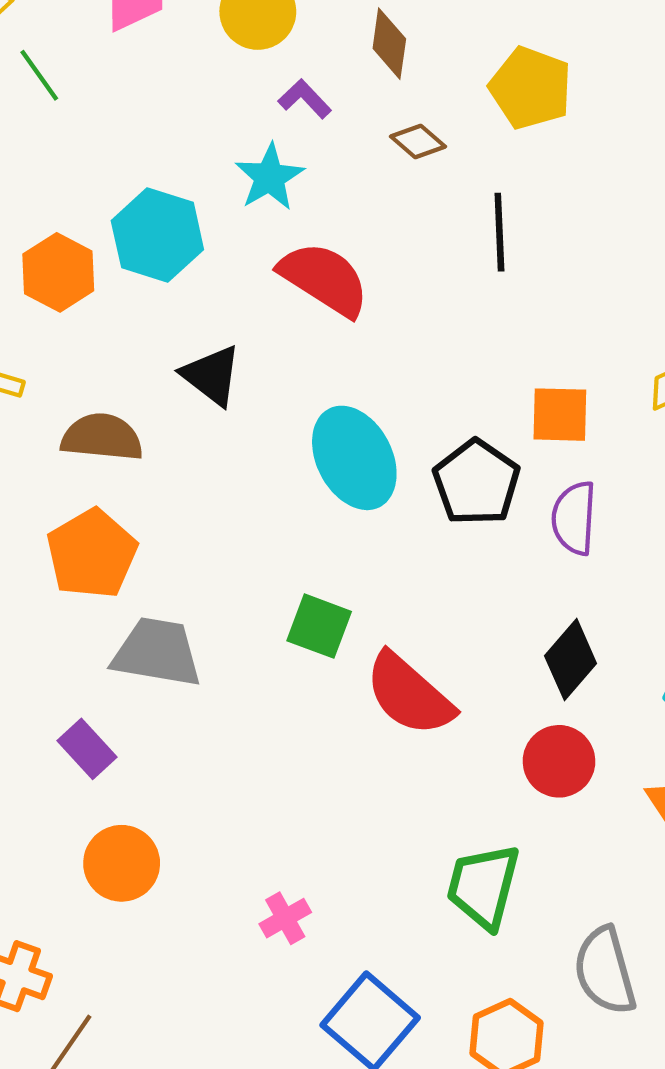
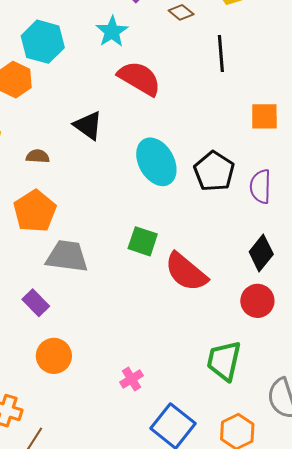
cyan hexagon: (157, 235) -> (43, 42), moved
orange square: (560, 415) -> (264, 116), moved
brown semicircle: (102, 437) -> (38, 156), size x0.6

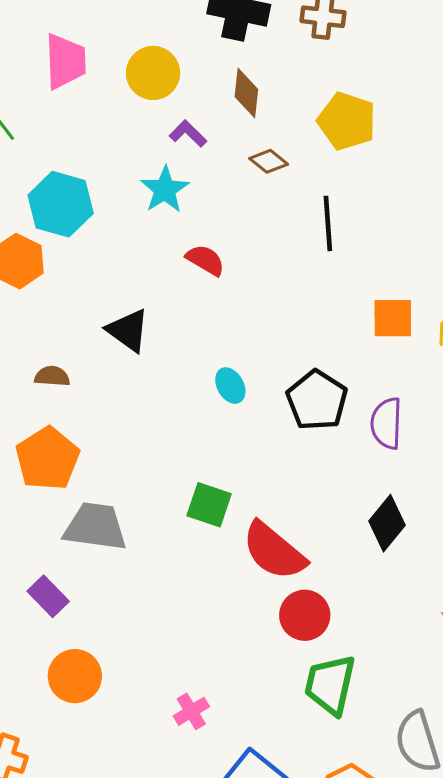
red semicircle: (139, 78) -> (205, 260), size x0.6
cyan ellipse: (156, 162) -> (230, 386), size x0.5
red circle: (257, 301) -> (305, 615), moved

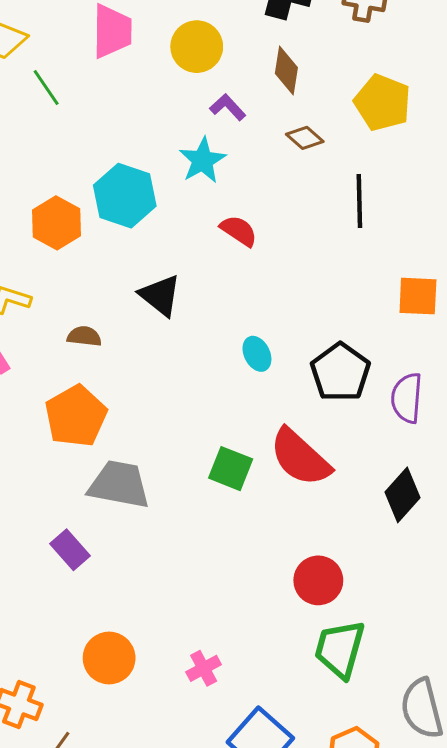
cyan hexagon: (61, 204) -> (125, 196), moved
red semicircle: (274, 551) -> (300, 457), moved
orange circle: (75, 676) -> (109, 658), moved

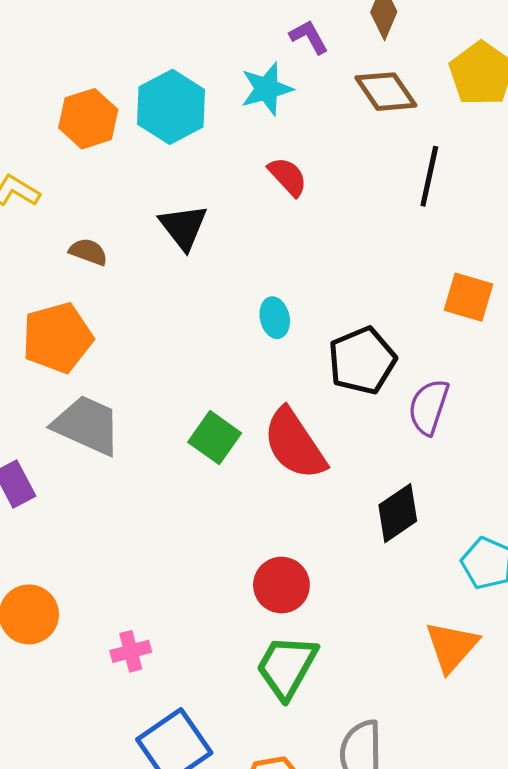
brown diamond: (305, 138) -> (386, 92), size x1.5

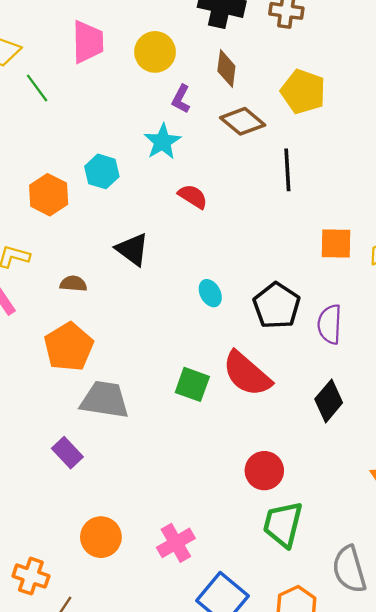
purple L-shape: (309, 37) -> (181, 99), turned -108
cyan hexagon: (171, 107) -> (102, 171), size x0.7
pink cross: (131, 651) -> (176, 543), size x1.4

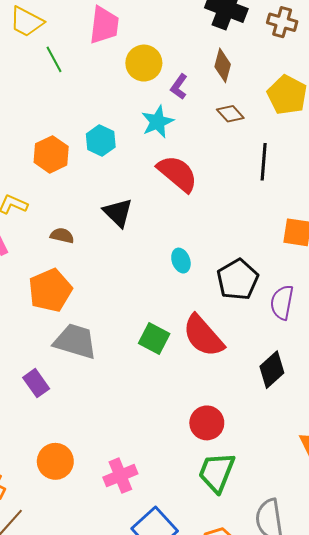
yellow circle: (155, 52) -> (144, 63), moved
brown diamond: (243, 121) -> (230, 114), size x0.7
red semicircle: (193, 196) -> (177, 173), size x1.6

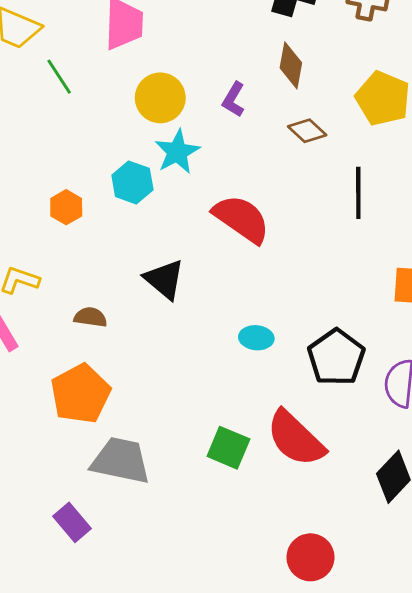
yellow circle: (144, 63) -> (160, 98), moved
cyan star: (157, 122) -> (177, 152), moved
orange hexagon: (51, 154) -> (66, 207), size x0.7
cyan ellipse: (181, 261) -> (256, 338), turned -60

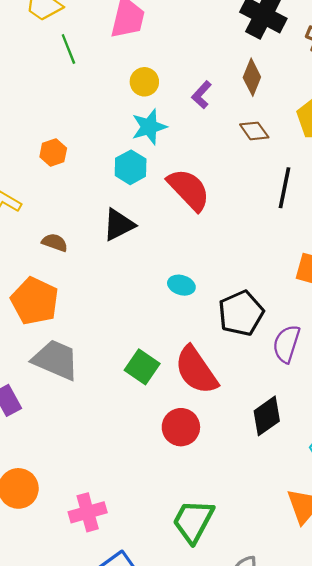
yellow circle: (160, 98) -> (144, 82), size x0.7
cyan hexagon: (132, 182) -> (131, 167), moved
black triangle: (164, 279) -> (119, 225), turned 42
orange pentagon: (80, 394) -> (35, 301), turned -30
red circle: (310, 557) -> (181, 427), moved

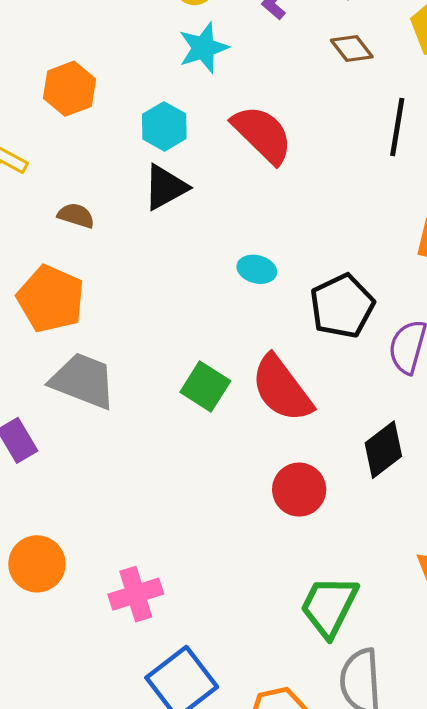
orange hexagon: (53, 152) -> (70, 89), size x1.4
cyan hexagon: (131, 167) -> (164, 126), moved
red circle: (181, 427) -> (299, 490), moved
green trapezoid: (193, 521) -> (329, 606), moved

